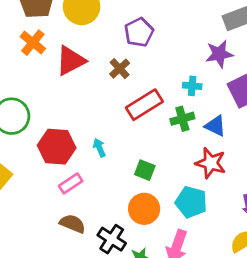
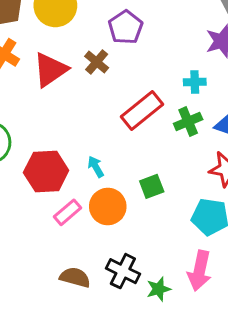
brown cross: (120, 69) -> (97, 62), moved
green square: (145, 170) -> (152, 186), turned -35
orange circle: (144, 209) -> (108, 206), moved
brown semicircle: (72, 224) -> (75, 277), moved

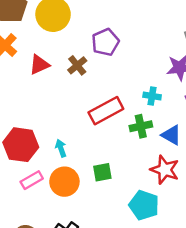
red triangle: (50, 70) -> (39, 65), size x0.7

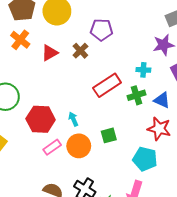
purple pentagon: (105, 42) -> (101, 30), turned 30

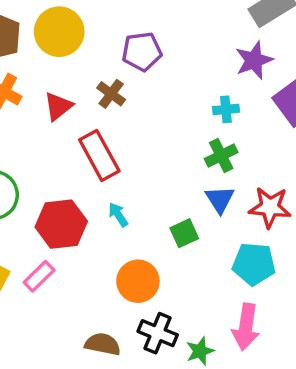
red rectangle: (107, 85) -> (99, 155), moved, turned -76
blue triangle: (162, 100) -> (220, 199), moved, turned 42
orange circle: (79, 146) -> (138, 281), moved
pink rectangle: (52, 147) -> (39, 276), moved

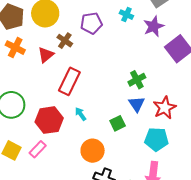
brown cross: (111, 94) -> (65, 41), moved
cyan cross: (226, 109) -> (126, 15), moved, turned 32
red rectangle: (99, 155) -> (69, 81), turned 56
red star: (270, 207) -> (165, 108), turned -30

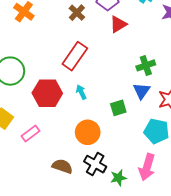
red triangle: (46, 55) -> (118, 24), moved
pink rectangle: (38, 149) -> (30, 133), moved

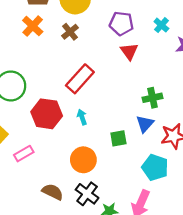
brown cross: (77, 13) -> (70, 32), moved
red triangle: (118, 24) -> (129, 51), turned -42

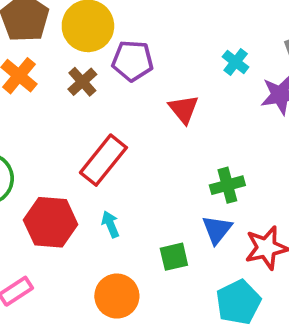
purple pentagon: (121, 23) -> (133, 61), moved
cyan pentagon: (155, 167) -> (238, 302), turned 30

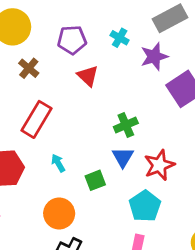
purple pentagon: (133, 61) -> (72, 40), moved
brown cross: (82, 82) -> (29, 68), moved
cyan arrow: (110, 224) -> (58, 163), moved

